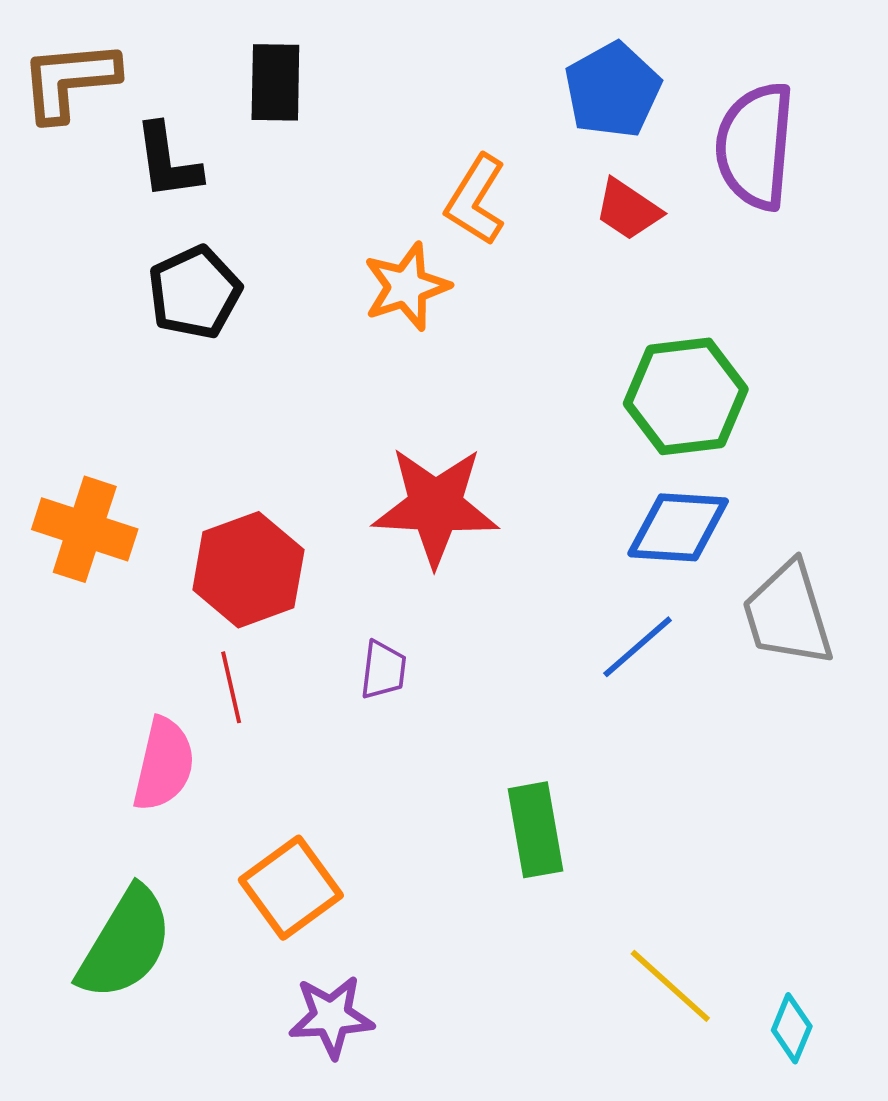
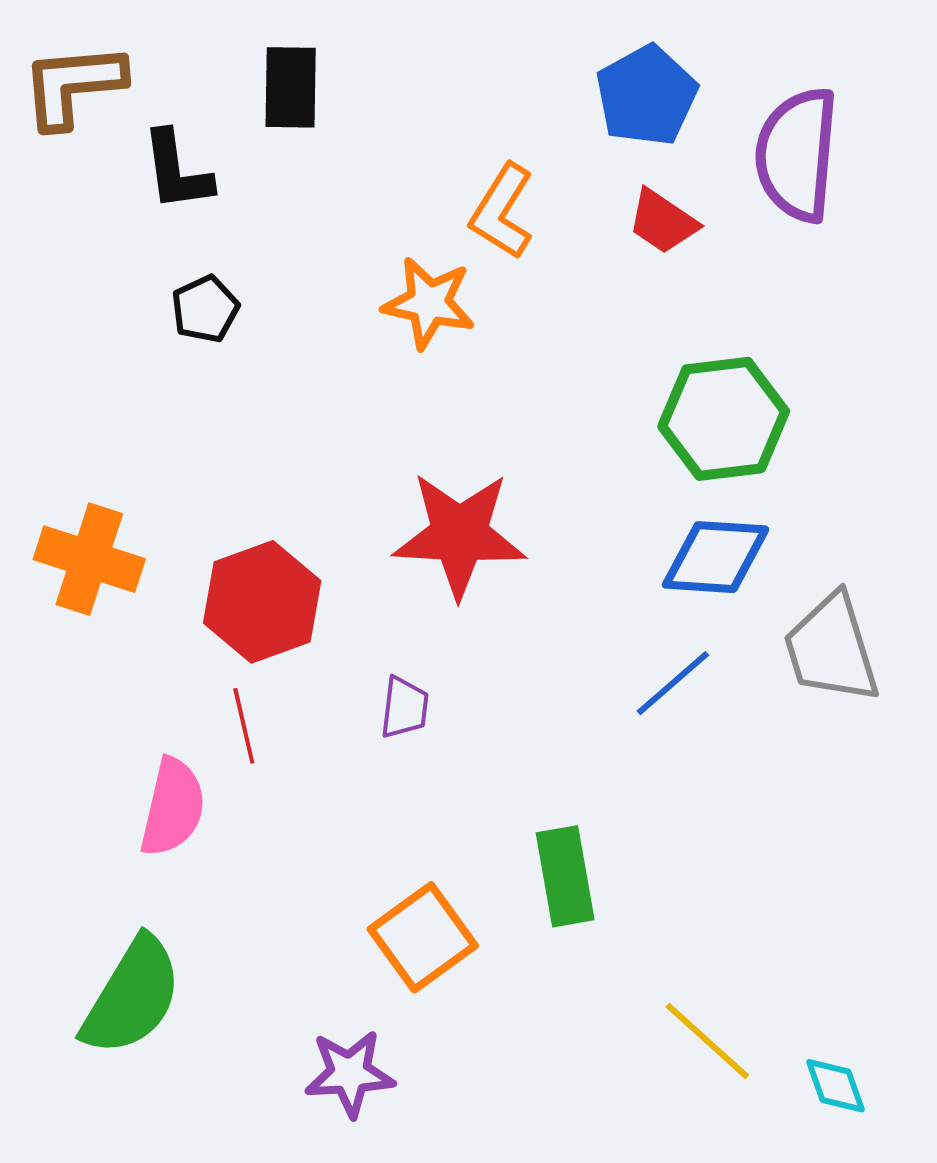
orange star: (406, 287) -> (429, 303), turned 30
black pentagon: (195, 292) -> (205, 309), size x0.7
orange square: (291, 888) -> (423, 937), moved
cyan diamond: (792, 1028) -> (836, 1086), turned -42

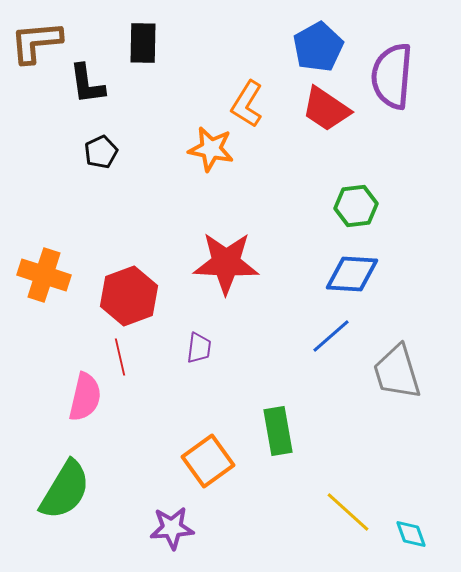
red trapezoid: (663, 222) -> (326, 109), size x1.4
green hexagon: (724, 419) -> (356, 206), size x0.7
gray trapezoid: (831, 649) -> (397, 372), moved

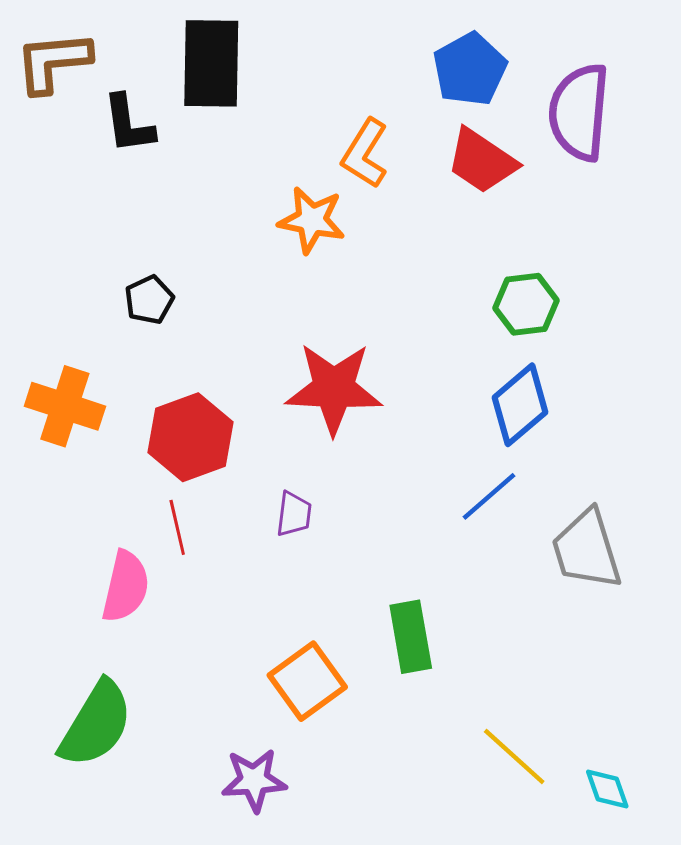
black rectangle: (143, 43) -> (211, 63), size x1.5
black pentagon: (101, 152) -> (149, 300), moved
blue diamond: (352, 274) -> (520, 405), turned -44

